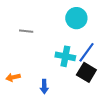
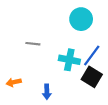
gray line: (26, 31) -> (33, 44), moved

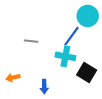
cyan circle: (81, 19) -> (88, 16), moved
blue line: (92, 55) -> (71, 36), moved

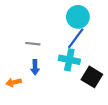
cyan circle: (88, 16) -> (78, 17), moved
blue arrow: (44, 87) -> (35, 67), moved

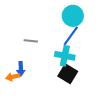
blue arrow: (35, 67) -> (21, 69), moved
black square: (92, 77) -> (68, 74), moved

